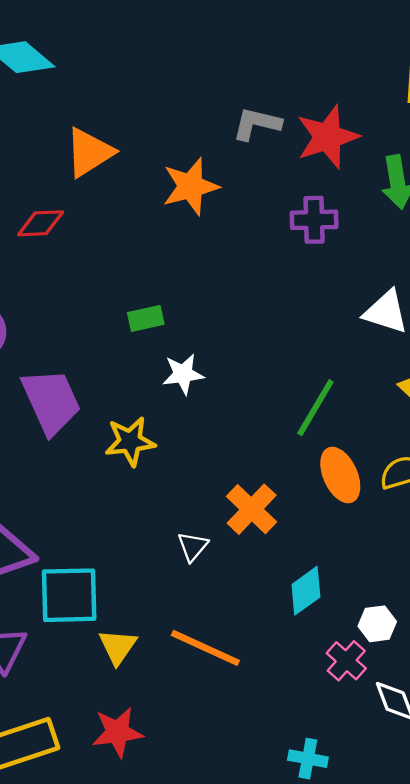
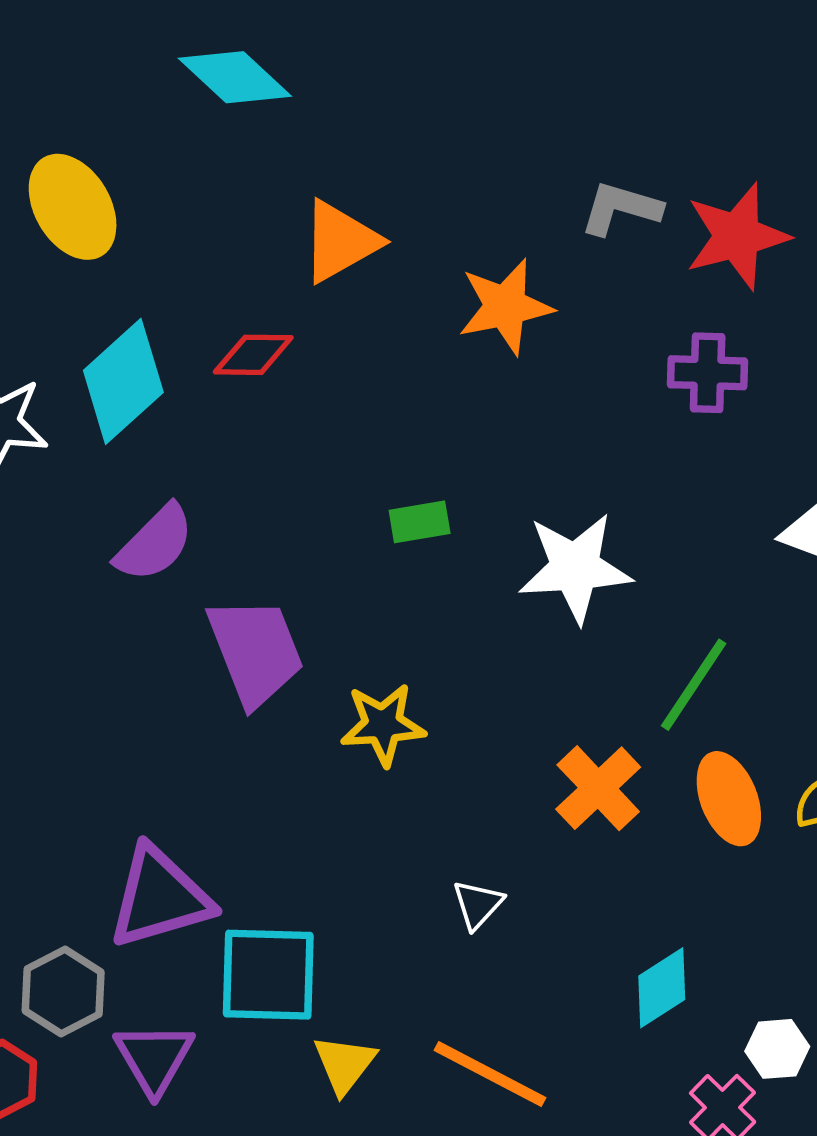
white star: (183, 374) -> (575, 568), moved, size x1.6
orange cross: (252, 509) -> (598, 788), moved

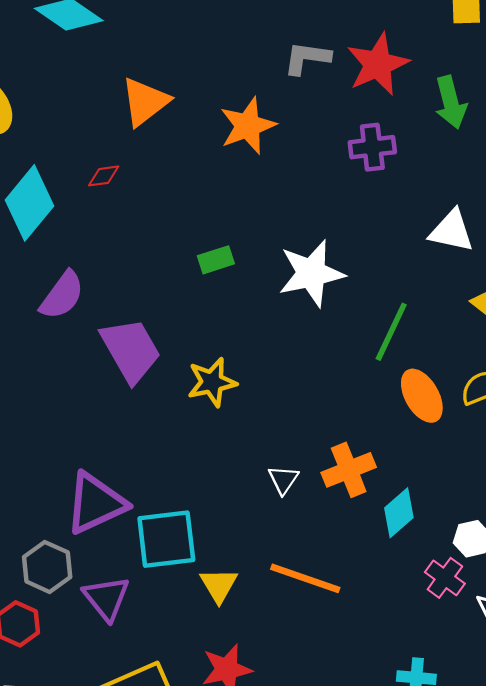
red diamond: (253, 355) -> (104, 176), size x0.7
orange cross: (598, 788) -> (349, 470), moved, turned 30

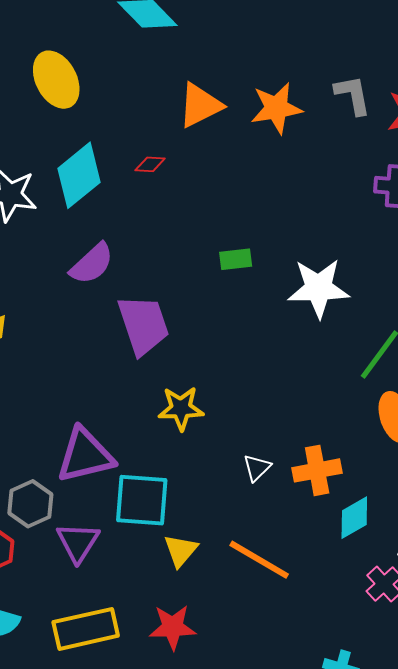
gray L-shape: (307, 58) -> (353, 95), turned 60
orange star: (248, 126) -> (276, 108), moved
yellow star: (212, 382) -> (181, 408), moved

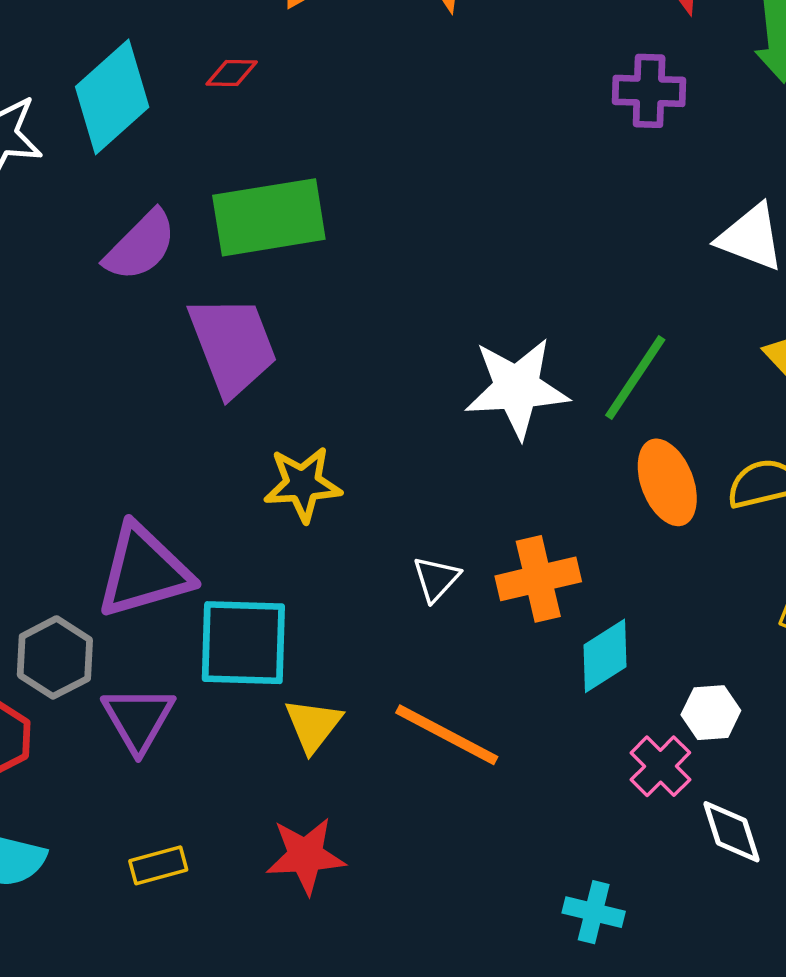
green rectangle: (236, 259) -> (269, 217), moved, size x2.0
white star: (319, 288) -> (517, 388), moved
yellow rectangle: (86, 629) -> (158, 865), size x0.5

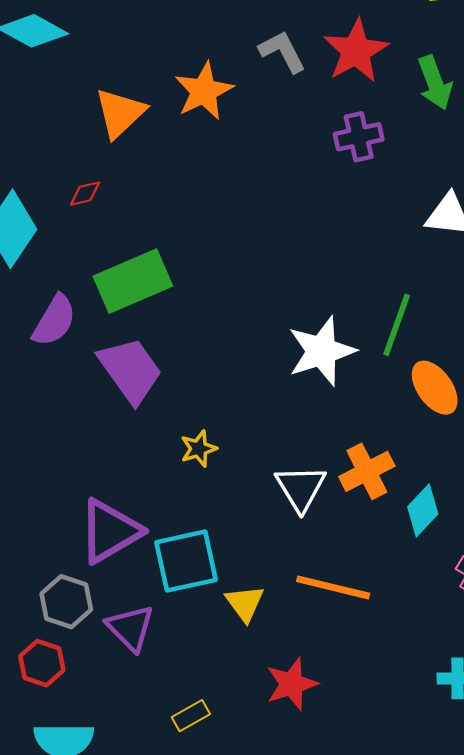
yellow star: (303, 484) -> (199, 449), size x0.7
white triangle: (436, 579) -> (301, 488), size x1.6
red star: (306, 856) -> (292, 684), moved
yellow rectangle: (158, 865) -> (191, 716), moved

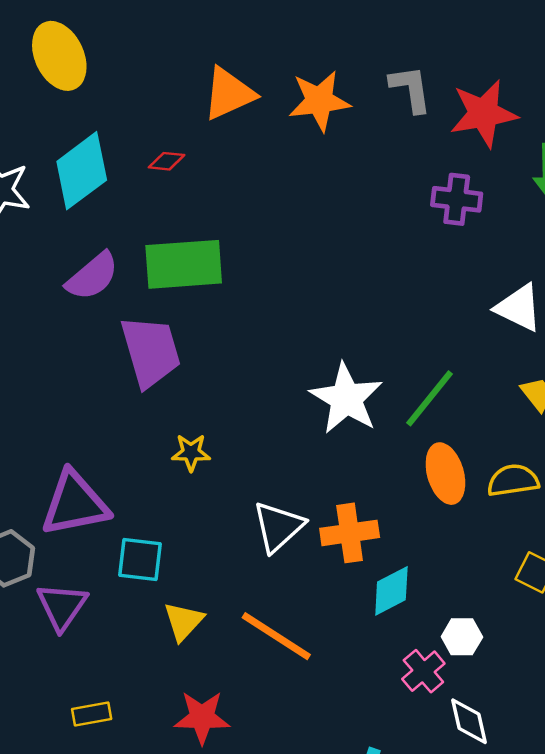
white star: (322, 351) -> (346, 399), turned 30
cyan square: (186, 561) -> (140, 559), size x0.7

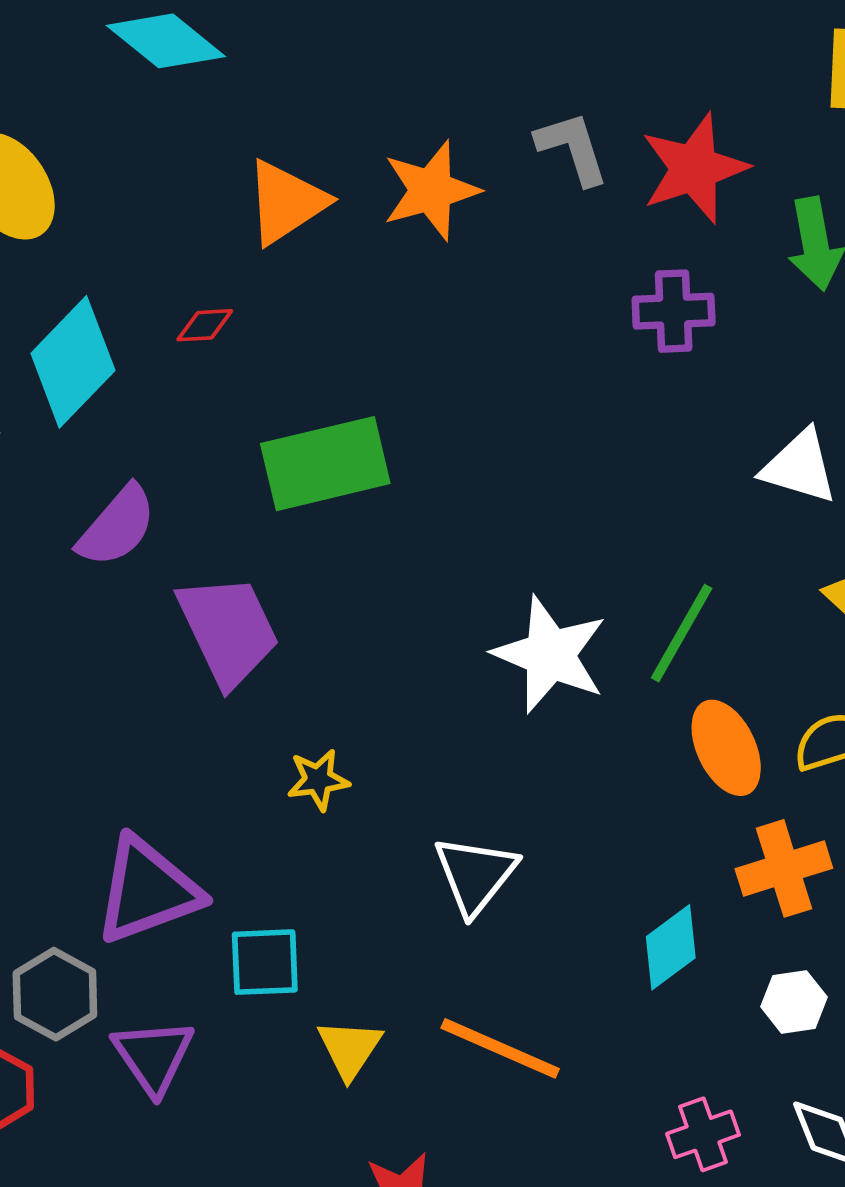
green rectangle: (184, 264) -> (325, 464), moved
orange cross: (350, 533) -> (784, 868), moved
pink cross: (423, 671) -> (703, 1134), moved, turned 30

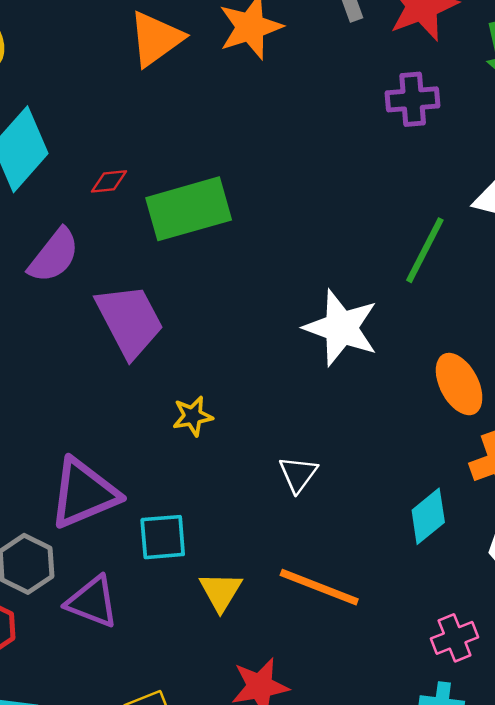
red diamond: (205, 325) -> (109, 181), moved
green line: (682, 633) -> (425, 250), moved
white triangle: (475, 875) -> (298, 474), size x0.7
purple triangle: (153, 1056) -> (92, 602), turned -32

